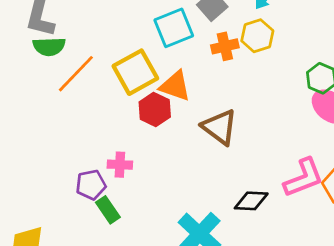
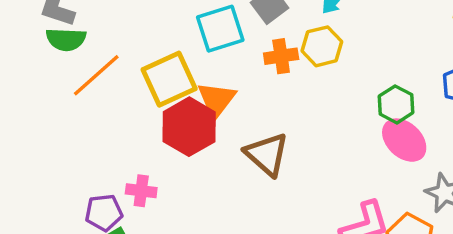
orange triangle: (175, 86) -> (216, 100), turned 44
red hexagon: (155, 110) -> (189, 127), size x1.4

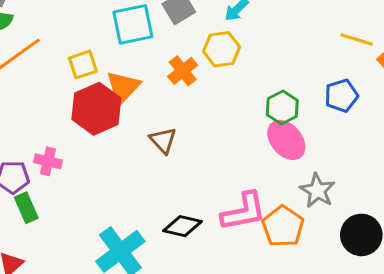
orange cross: (281, 56) -> (183, 71), moved, turned -36
yellow square: (169, 79) -> (83, 65), size x0.6
brown triangle: (267, 154) -> (163, 140), size x0.7

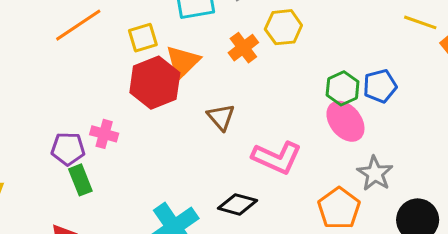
blue pentagon: (341, 96) -> (380, 86), moved
pink L-shape: (244, 211) -> (277, 158), moved, turned 33

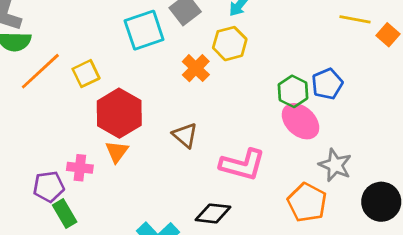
yellow square: (143, 38) -> (86, 74), moved
orange triangle: (183, 62) -> (117, 152), moved, size x0.7

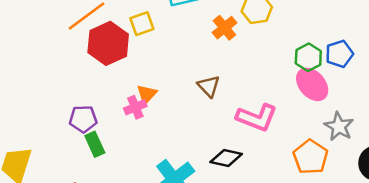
yellow square: (86, 74) -> (142, 24), moved
red hexagon: (119, 113) -> (108, 43), moved
pink cross: (80, 168) -> (135, 107), moved, turned -35

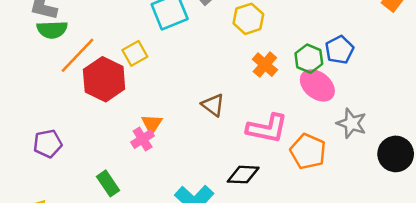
orange cross: (224, 28) -> (265, 65), moved
purple pentagon: (83, 119) -> (48, 144), moved
orange pentagon: (310, 157) -> (308, 151), moved

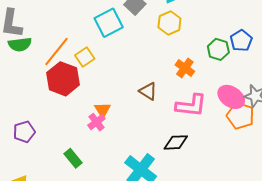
orange line: (77, 55) -> (57, 52), moved
orange cross: (265, 65) -> (185, 68), moved
pink ellipse: (317, 85) -> (231, 97), moved
orange pentagon: (308, 151) -> (240, 116), moved

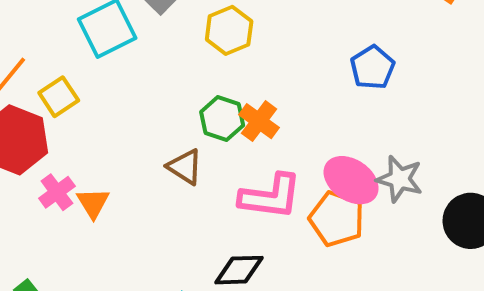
green hexagon: (218, 49) -> (222, 119), moved
orange pentagon: (240, 116) -> (337, 219), moved
pink cross: (96, 122) -> (57, 192), moved

